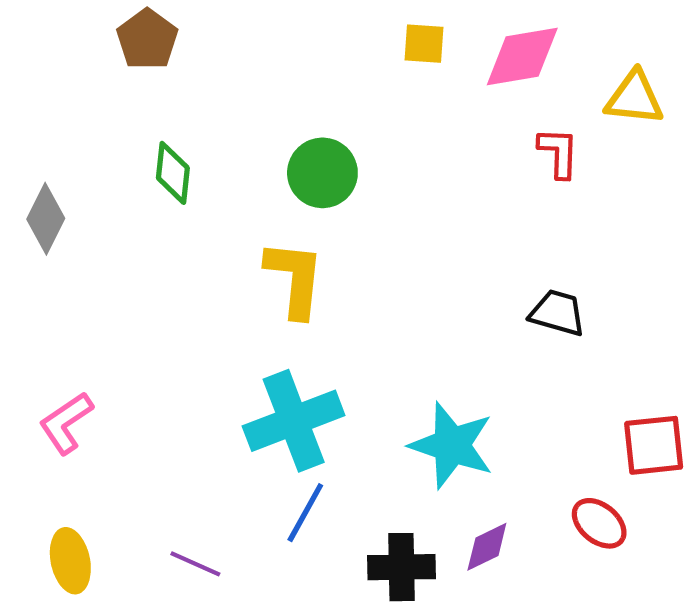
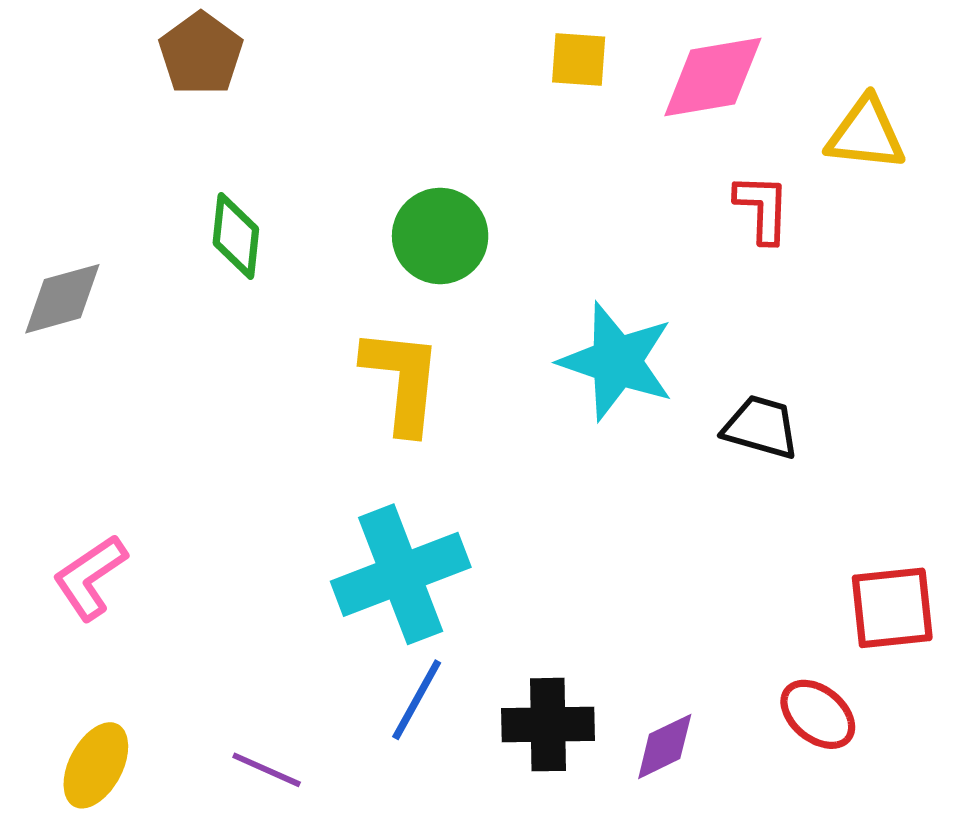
gray diamond: (46, 219) -> (62, 299), turned 48
cyan star: (452, 445) -> (617, 361), moved
yellow ellipse: (70, 561) -> (96, 765), turned 40
black cross: (402, 567) -> (548, 725), moved

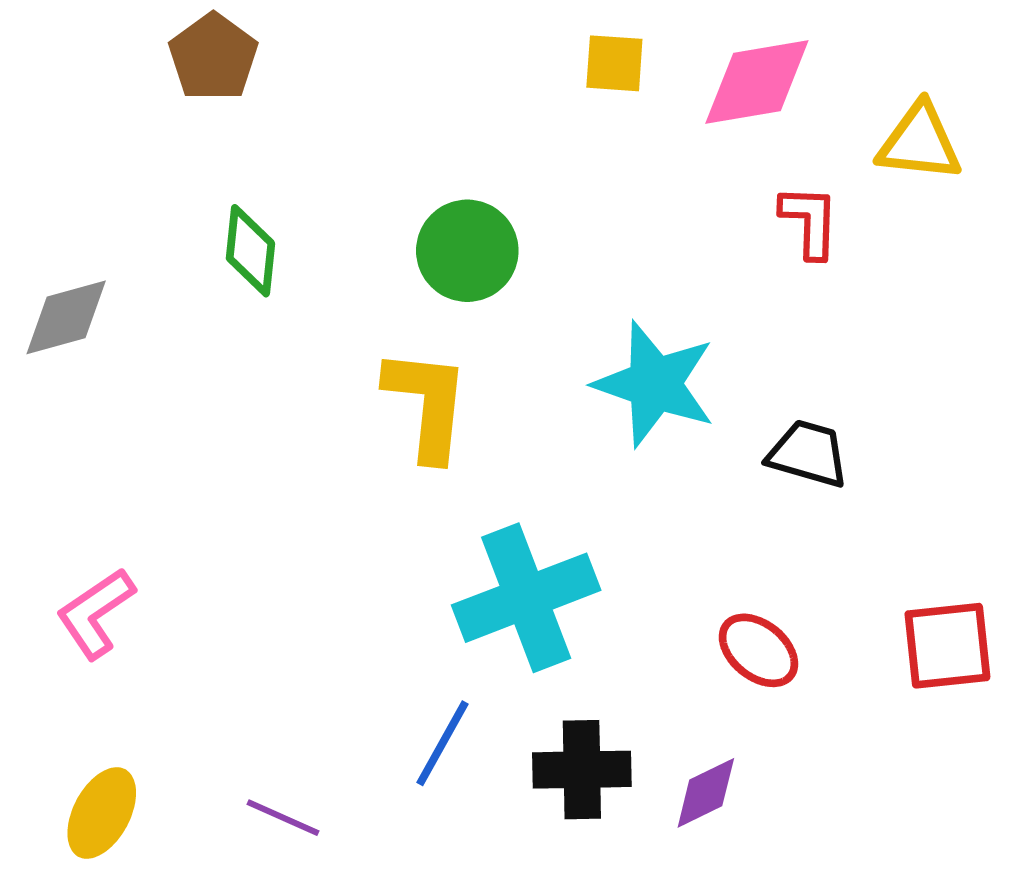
cyan cross: (401, 574) -> (526, 598), moved
red ellipse: (818, 714) -> (758, 650), moved

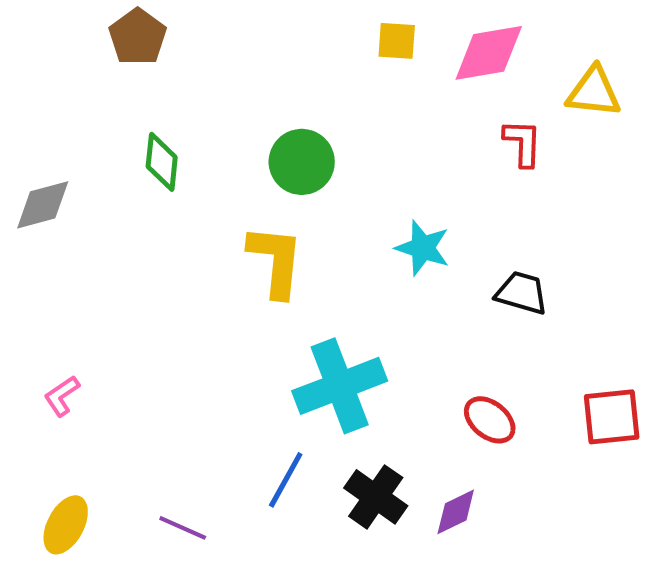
cyan star: (655, 384) -> (423, 248), size x0.7
pink L-shape: (96, 613) -> (62, 396), size x0.7
black cross: (582, 770) -> (376, 497), turned 36

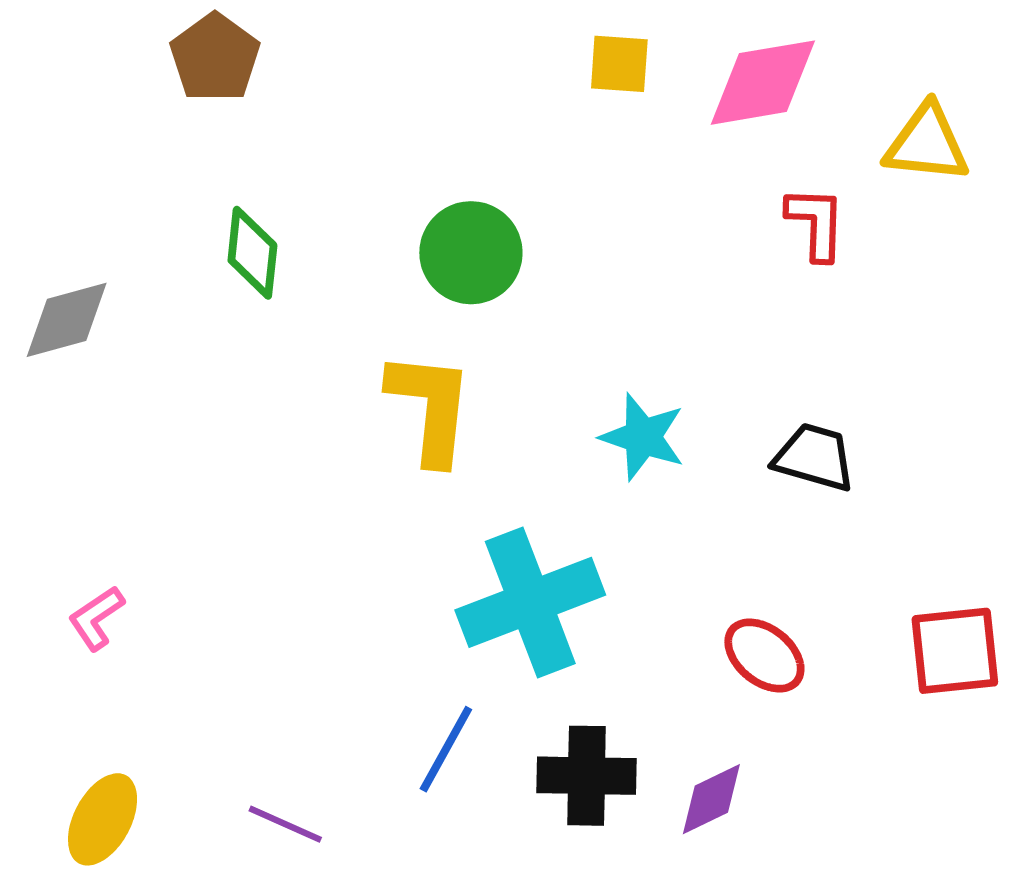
cyan star: (423, 248) -> (643, 437), moved
black cross: (376, 497) -> (586, 776), turned -34

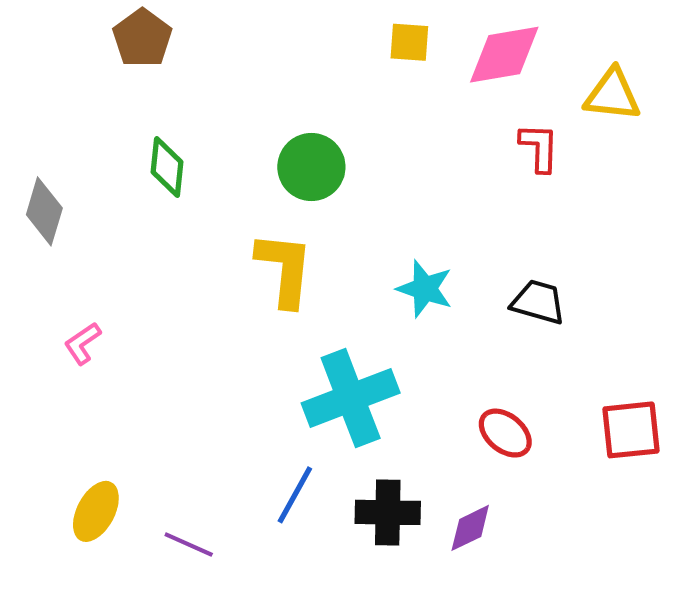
gray diamond: (67, 320) -> (44, 211), turned -58
pink L-shape: (96, 618) -> (82, 343), moved
yellow ellipse: (103, 819) -> (96, 511), moved

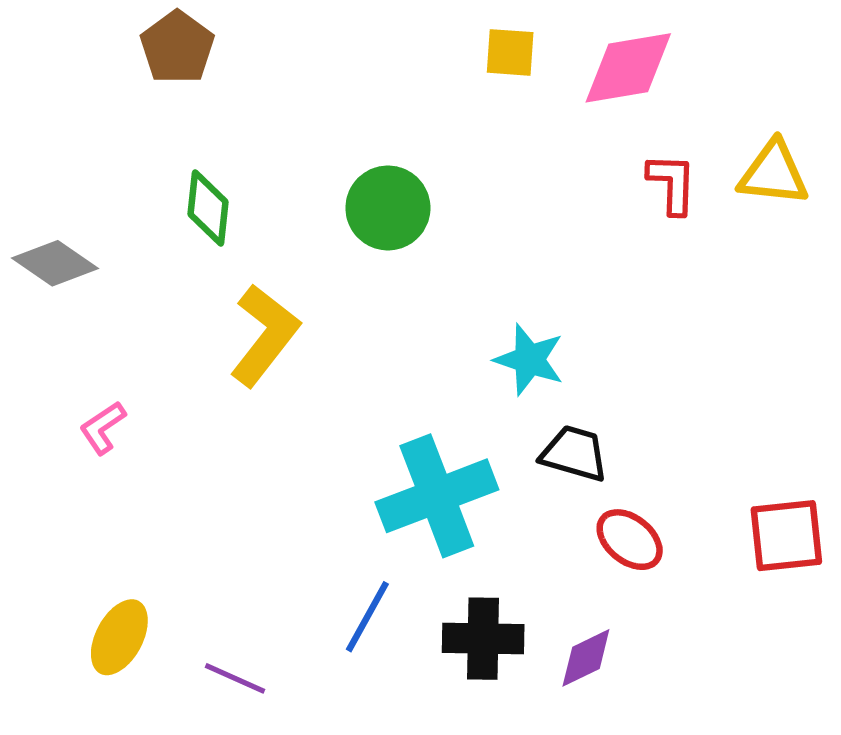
yellow triangle: (612, 95) -> (774, 173), moved
gray diamond: (44, 211) -> (55, 263), turned -72
yellow L-shape: (285, 269) -> (265, 335), moved, turned 32
black trapezoid: (538, 302) -> (574, 453), moved

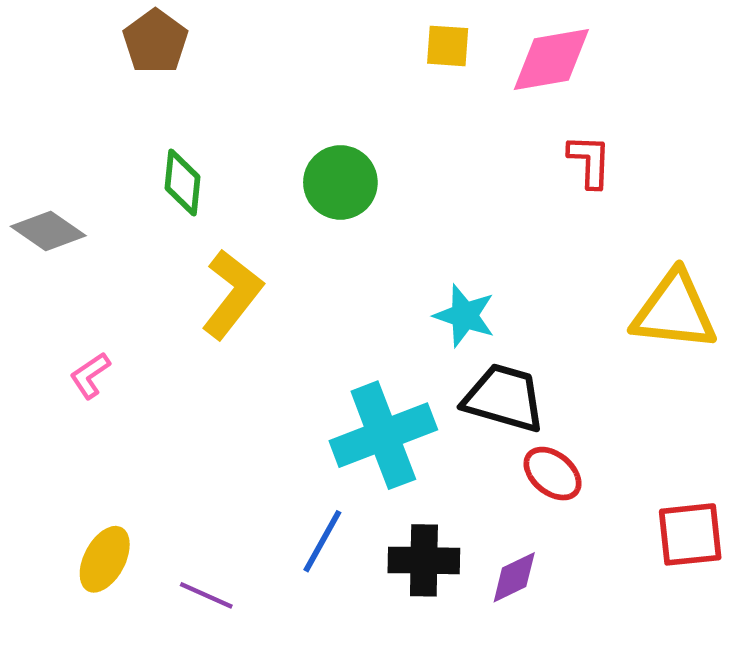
yellow triangle: (774, 173) -> (674, 311), moved, size x1.4
black trapezoid: (574, 453) -> (504, 398), size x1.4
red square: (786, 536) -> (690, 534), moved

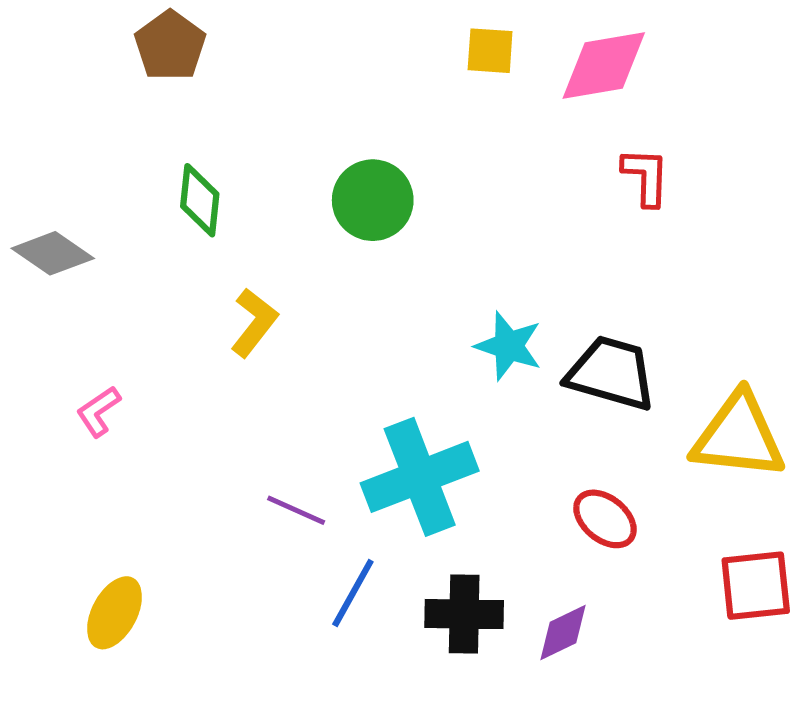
yellow L-shape: (232, 294) -> (254, 322), size x0.7
yellow triangle: (674, 311) -> (738, 436), moved
black trapezoid: (504, 398) -> (611, 373), moved
purple line: (206, 595) -> (296, 510), moved

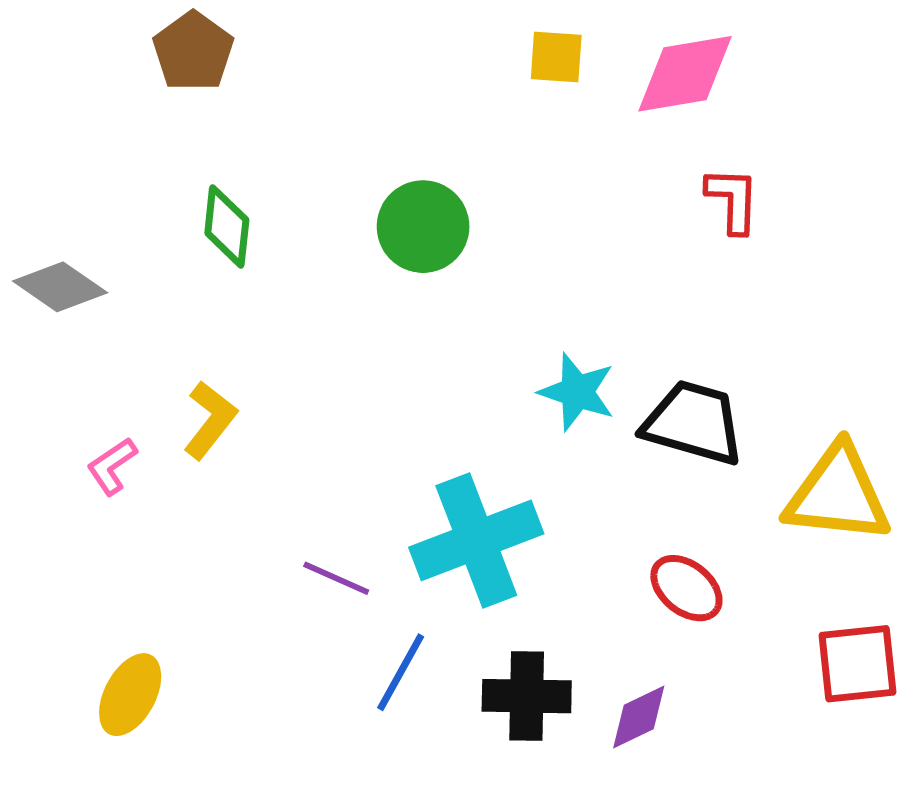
yellow L-shape: (254, 322) -> (210, 420), moved

